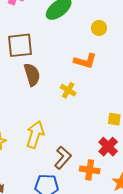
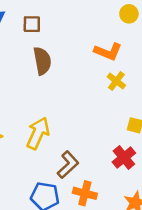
brown square: (20, 45) -> (32, 24), size x0.6
yellow cross: (68, 90) -> (116, 81), moved
orange cross: (90, 170) -> (85, 193), moved

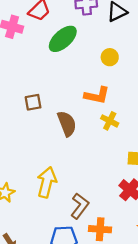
brown square: (32, 24) -> (33, 102), moved
brown semicircle: (42, 61) -> (67, 124), moved

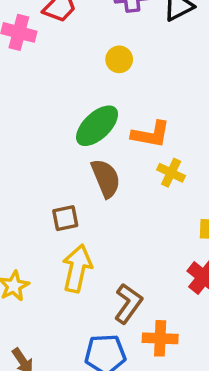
green ellipse: (63, 39) -> (97, 126), moved
yellow circle: (110, 57) -> (119, 59), moved
brown square: (33, 102) -> (65, 218), moved

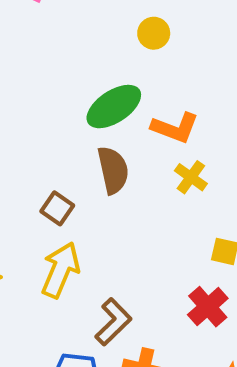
brown square: (65, 218) -> (57, 208), turned 36

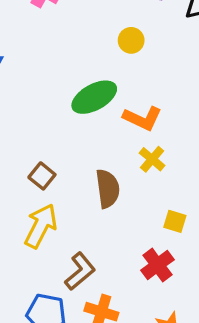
brown semicircle: (113, 170) -> (108, 189), moved

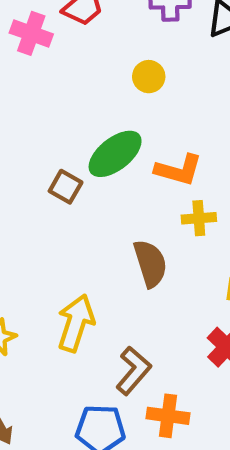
yellow cross: (152, 159) -> (199, 218), turned -35
brown square: (42, 176) -> (66, 187), moved

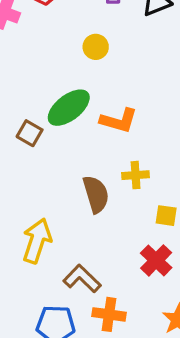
yellow cross: (199, 218) -> (136, 175), moved
brown L-shape: (133, 371) -> (82, 279), turned -87

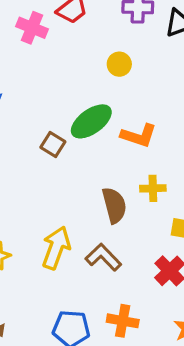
brown L-shape: (82, 279) -> (103, 257), moved

